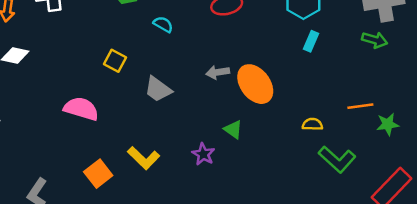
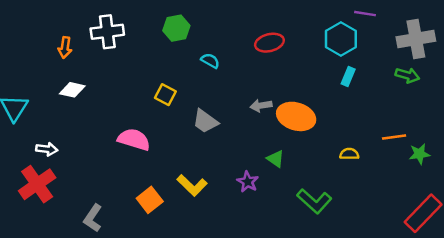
orange ellipse: (255, 84) -> (296, 116), turned -36
green L-shape: (337, 159) -> (314, 201), moved

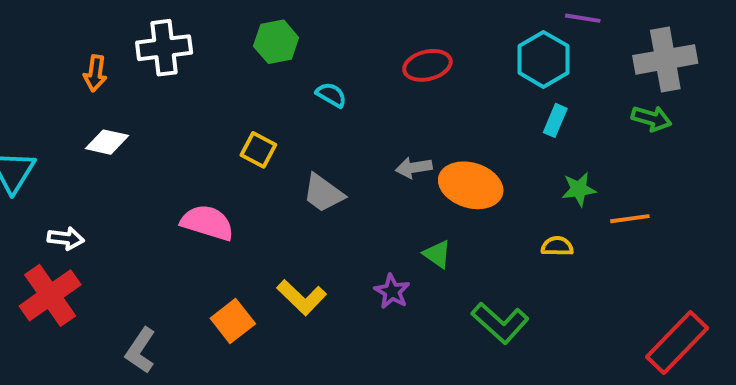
green star: (419, 154) -> (579, 189), moved

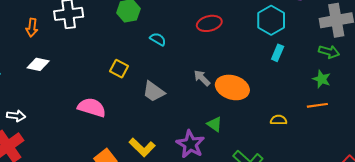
gray arrow: (414, 168) -> (202, 78), turned 54
green star: (579, 189) -> (322, 79), moved, turned 30
purple star: (392, 291) -> (190, 144), size x1.5

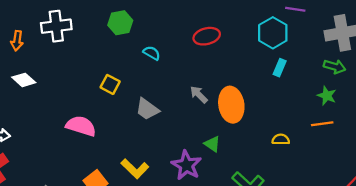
white diamond: (38, 64) -> (24, 80), turned 30
orange ellipse: (232, 87) -> (231, 105), turned 64

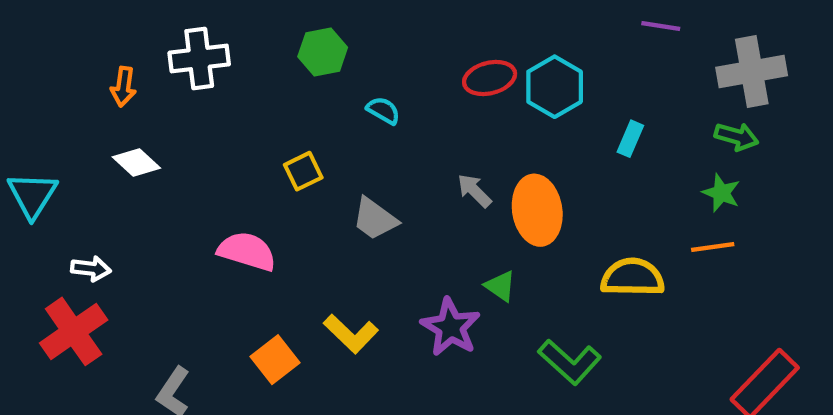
cyan hexagon: (273, 33) -> (555, 87), moved
yellow square: (110, 84) -> (303, 171), turned 36
yellow semicircle: (281, 139) -> (633, 277), size x1.8

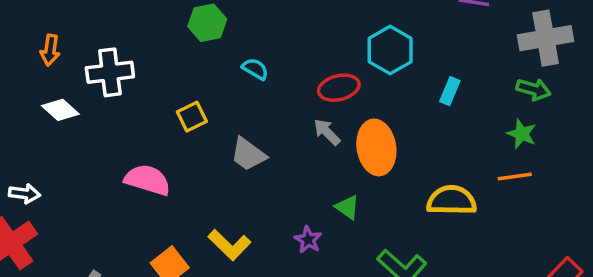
white cross: (199, 59) -> (110, 72), moved
red ellipse: (490, 78) -> (339, 88), moved
purple star: (451, 327) -> (308, 240), size x0.6

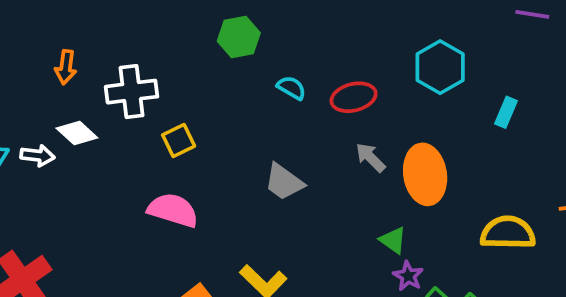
red ellipse: (339, 88) -> (354, 97), moved
yellow square: (192, 117) -> (179, 141), moved
white arrow: (25, 194) -> (37, 156), moved
purple star: (308, 240) -> (408, 276), moved

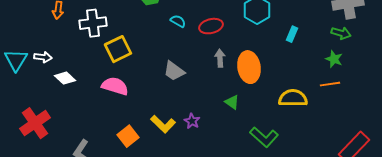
white diamond: (77, 133) -> (65, 78), moved
yellow square: (179, 141) -> (118, 49), size x1.5
gray arrow: (371, 157) -> (220, 58), turned 42
purple star: (408, 276) -> (192, 121), moved

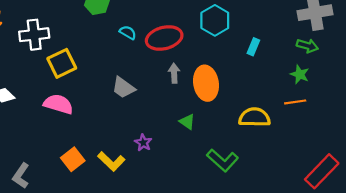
red ellipse: (211, 26) -> (164, 38), size x1.4
yellow L-shape: (163, 124) -> (111, 161), moved

